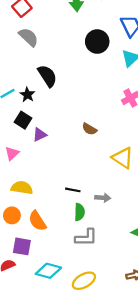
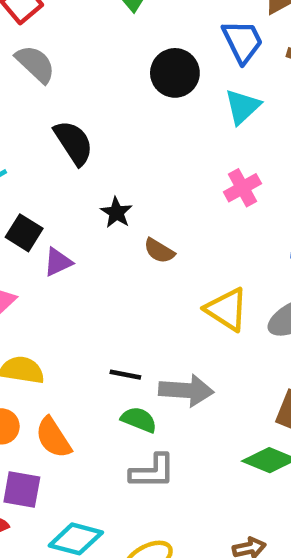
black star: (27, 95) -> (116, 213), moved
gray arrow: (103, 198) -> (186, 390), size x1.6
green semicircle: (79, 212) -> (139, 420), turned -70

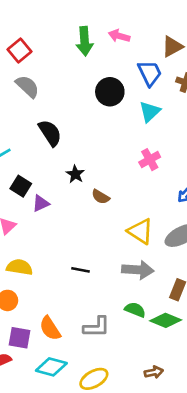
gray arrow: (186, 390) -> (138, 270), moved
green semicircle: (139, 420) -> (135, 310), moved
orange semicircle: (53, 438) -> (50, 328), moved

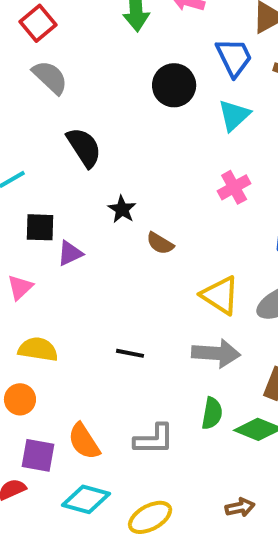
black square: (21, 186) -> (40, 227), turned -30
green semicircle: (135, 310) -> (212, 413), turned 78

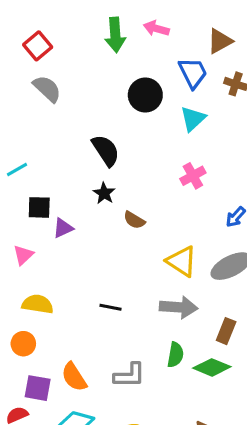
black semicircle: (84, 147) -> (106, 150), moved

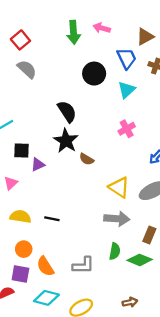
black star: (104, 193) -> (66, 141), size x1.6
black line: (110, 307) -> (52, 219), moved
orange circle: (23, 344) -> (24, 249), moved

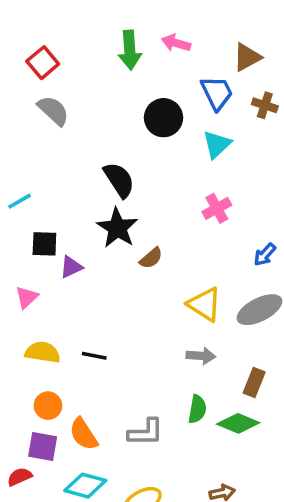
brown semicircle: (87, 159) -> (151, 258), turned -72
gray arrow: (117, 219) -> (201, 356), size x0.7

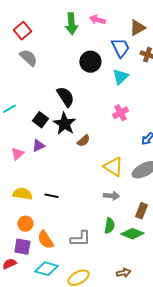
black square: (44, 244) -> (40, 120), moved, turned 35
pink triangle: (27, 297) -> (17, 154), moved

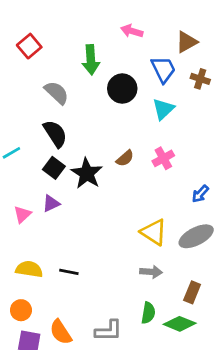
green arrow: (71, 24) -> (91, 60), moved
gray semicircle: (28, 58) -> (57, 93), moved
black semicircle: (65, 97) -> (55, 134), moved
brown semicircle: (83, 141) -> (125, 158), moved
orange circle: (25, 224) -> (21, 310), moved

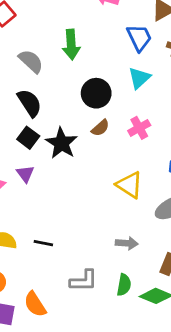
green arrow: (91, 60) -> (71, 45), moved
black circle: (122, 89) -> (96, 93), moved
purple triangle: (51, 203) -> (25, 174), turned -42
yellow triangle: (154, 232) -> (130, 185), moved
gray L-shape: (109, 331) -> (84, 281), moved

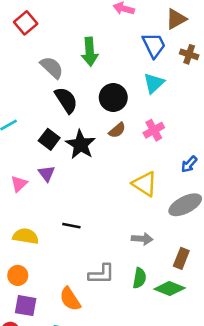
black semicircle: (30, 103) -> (66, 100), moved
black line: (43, 243) -> (71, 226), moved
orange semicircle: (35, 304) -> (70, 299), moved

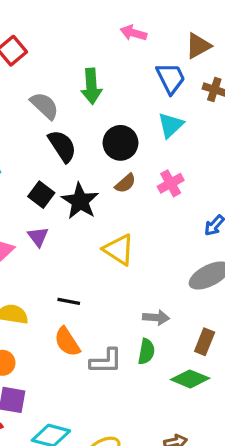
yellow triangle: (145, 184) -> (119, 250), moved
green semicircle: (139, 278) -> (146, 351), moved
orange semicircle: (70, 299) -> (67, 342), moved

